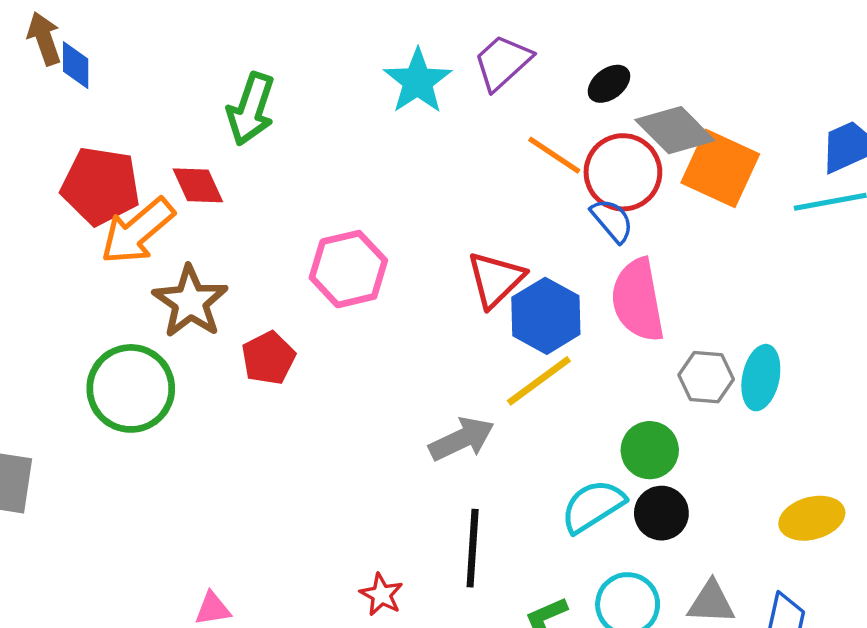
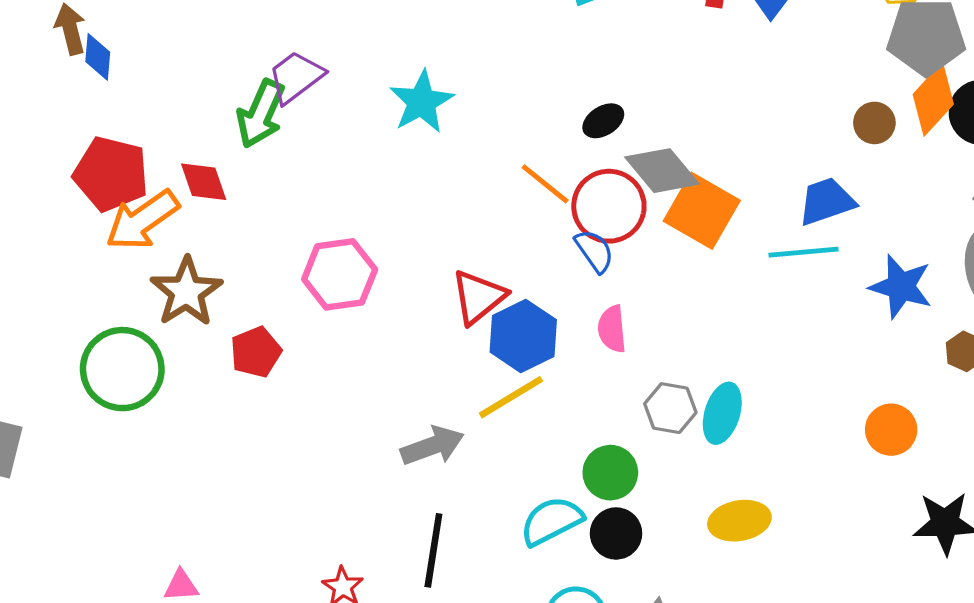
purple trapezoid: (503, 62) -> (296, 77), moved
pink semicircle: (638, 300) -> (612, 329), size x0.6
yellow ellipse: (812, 518) -> (739, 521), moved

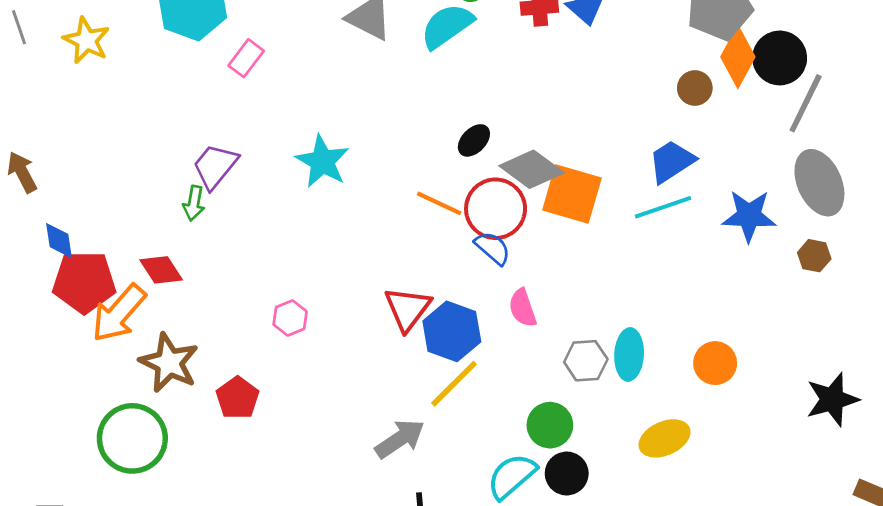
blue diamond: (98, 57) -> (59, 241), moved
green arrow: (261, 114) -> (194, 203), size x0.6
pink hexagon: (340, 274) -> (290, 318), size x0.6
orange circle: (891, 430) -> (715, 363), moved

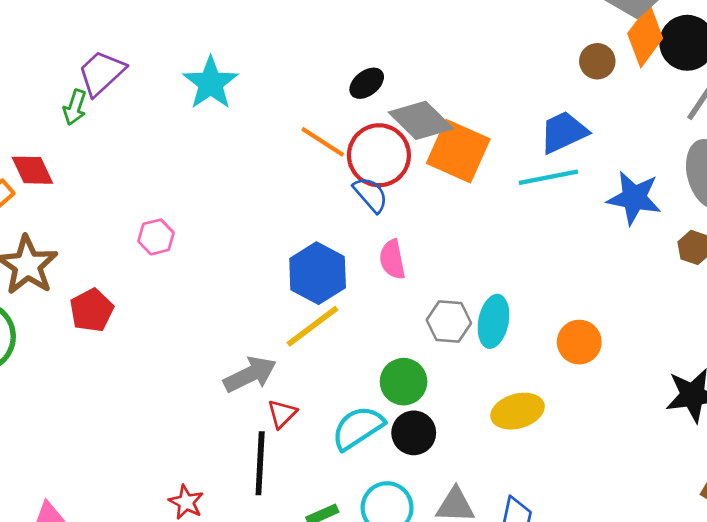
red triangle: (408, 309) -> (282, 414), moved, size x0.6

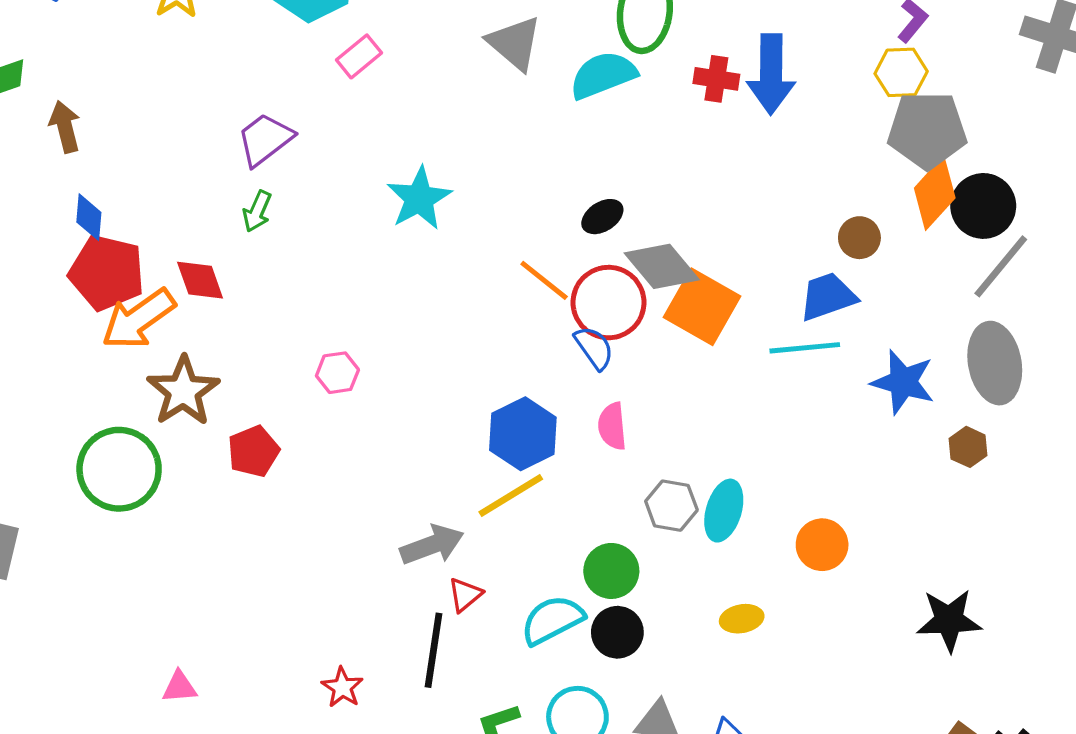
brown circle: (597, 61) -> (859, 238), moved
purple trapezoid: (101, 73) -> (265, 139), moved
yellow ellipse: (518, 411) -> (742, 619), size x0.7

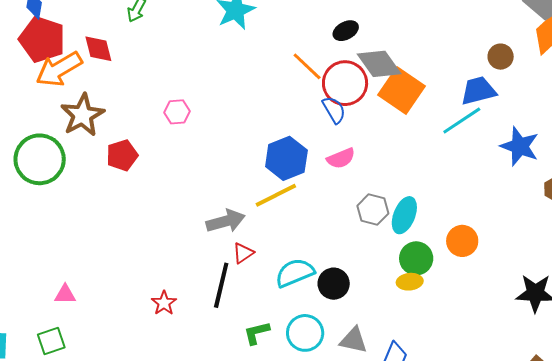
cyan line: (805, 348) -> (462, 121), turned -33
pink semicircle: (612, 426) -> (341, 158), turned -112
green circle: (611, 571) -> (416, 258), moved

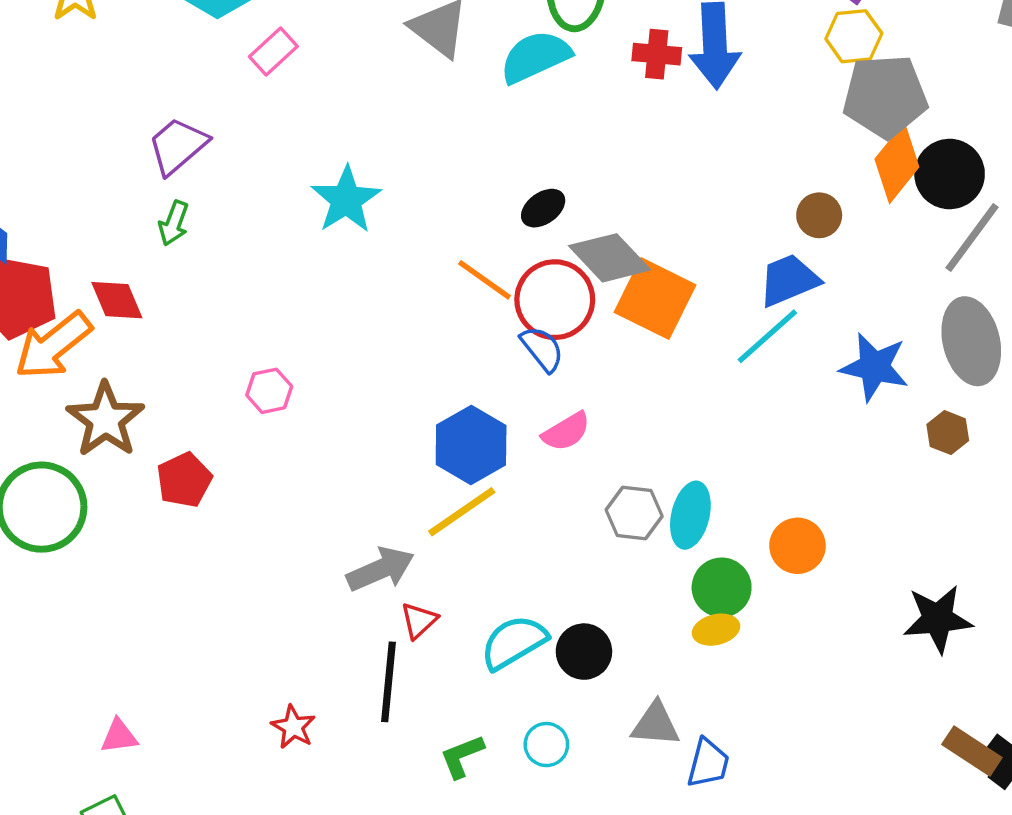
cyan circle: (305, 333) -> (546, 745), size x0.7
gray triangle: (354, 340) -> (656, 724), moved

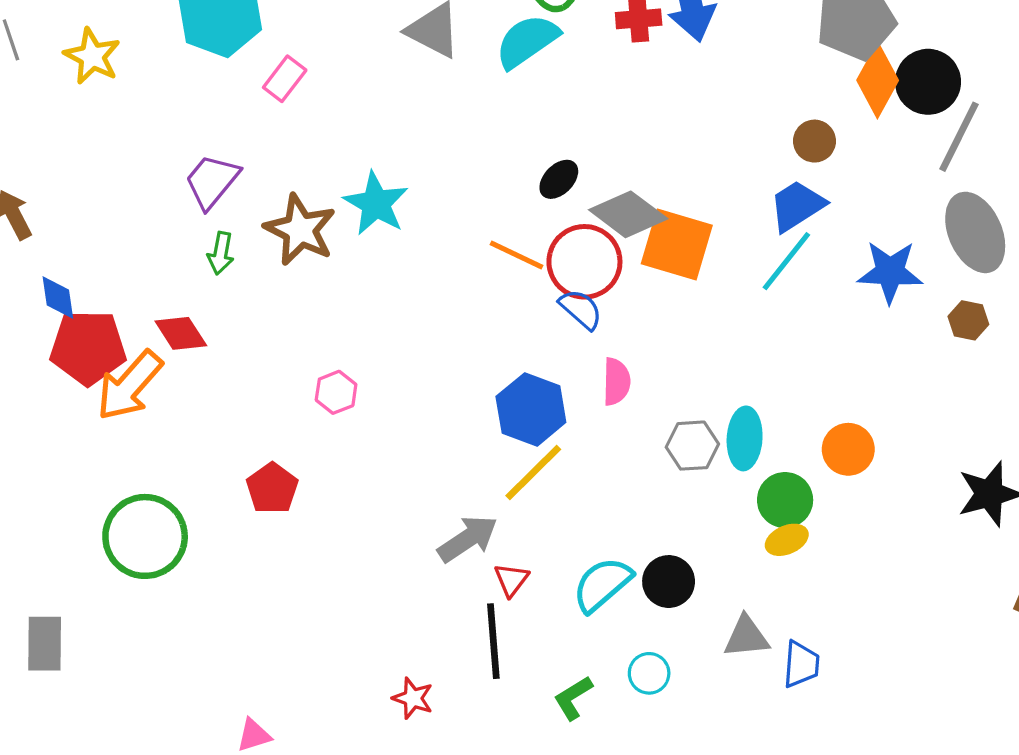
brown star: (105, 420) -> (300, 230), moved
pink semicircle: (566, 432) -> (616, 382), turned -48

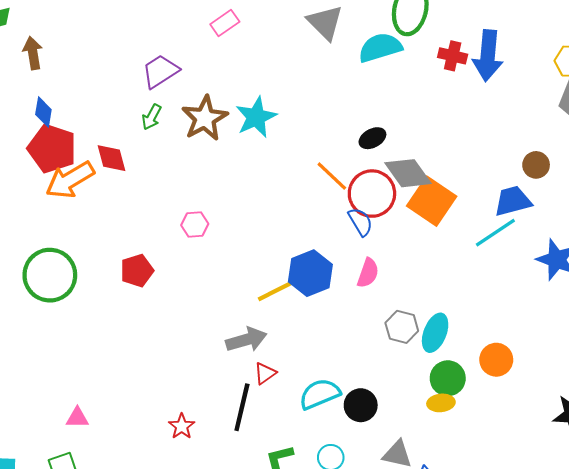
yellow line: (533, 472) -> (279, 289), moved

